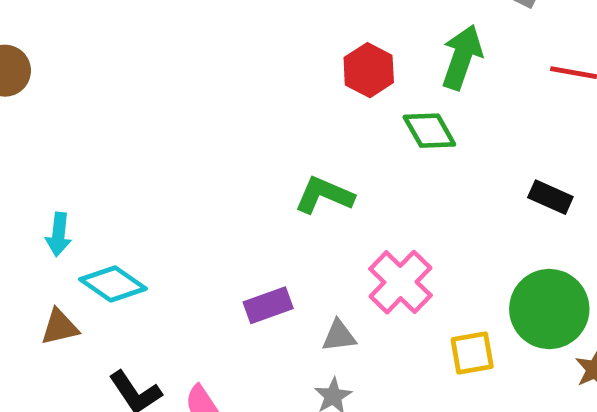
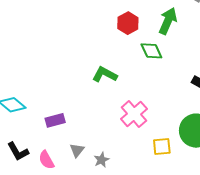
purple rectangle: (268, 305) -> (55, 120), moved
gray triangle: (339, 336) -> (77, 150), moved, turned -49

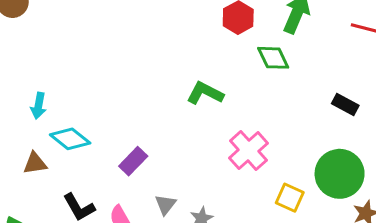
purple rectangle: (55, 120) -> (133, 161), turned -30
yellow square: (162, 146) -> (290, 198), turned 30

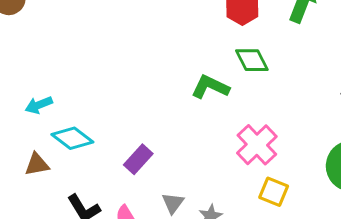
green diamond: (273, 58) -> (252, 60), moved
cyan arrow: (38, 106) -> (39, 105), turned 60
yellow square: (290, 198) -> (274, 192), moved

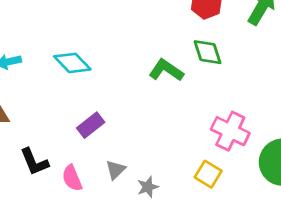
cyan diamond: (72, 138) -> (72, 63), moved
pink cross: (257, 145) -> (230, 131), moved, turned -30

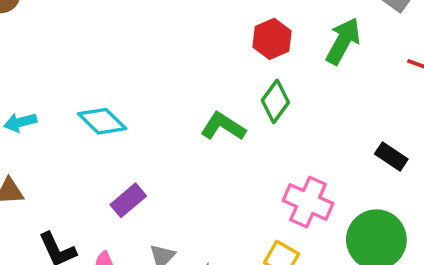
green diamond: (208, 52) -> (275, 101), turned 56

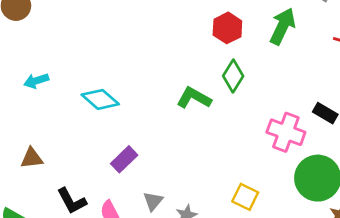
cyan arrow: (20, 122) -> (36, 81), moved
pink cross: (308, 202) -> (286, 132), moved

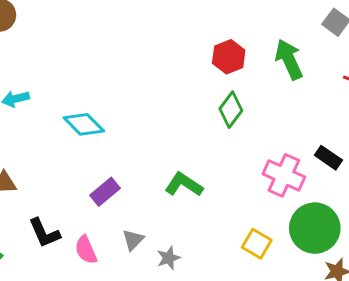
green arrow: (283, 26) -> (289, 59), turned -54
green L-shape: (194, 98) -> (184, 185), moved
yellow square: (245, 197) -> (257, 244), moved

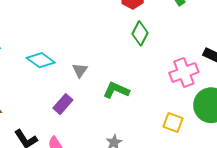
pink cross: (284, 175) -> (184, 73), turned -36
gray triangle: (133, 240) -> (80, 70), moved

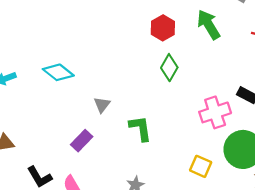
cyan diamond: (41, 60) -> (58, 72), moved
green L-shape: (116, 90) -> (140, 128), turned 55

